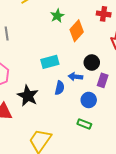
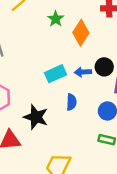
blue arrow: (75, 77) -> (83, 72), moved

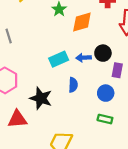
orange diamond: (81, 33) -> (82, 22), turned 40

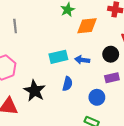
black circle: (103, 53) -> (111, 54), moved
purple rectangle: (117, 70) -> (112, 78), turned 56

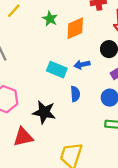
cyan rectangle: (58, 57) -> (57, 70), turned 54

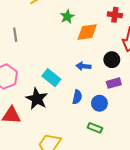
cyan rectangle: (57, 70) -> (51, 78), moved
blue semicircle: (75, 94) -> (77, 97), moved

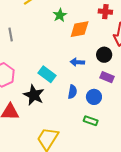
purple rectangle: (114, 83) -> (107, 77), turned 40

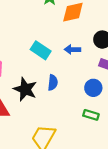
cyan rectangle: (47, 74) -> (41, 50), moved
blue semicircle: (72, 92) -> (53, 83), moved

